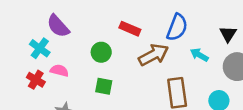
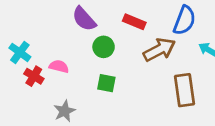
purple semicircle: (58, 26) -> (84, 19), moved
cyan cross: (40, 48) -> (20, 52), moved

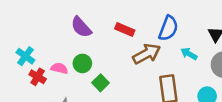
green circle: (104, 47) -> (82, 63), moved
green square: (106, 83) -> (101, 83), turned 35

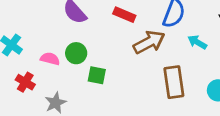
red cross: (38, 77) -> (25, 82), moved
green square: (101, 83) -> (97, 75), turned -35

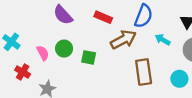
pink semicircle: (50, 59) -> (43, 53), turned 48
green square: (97, 75) -> (89, 57), moved

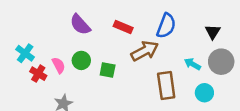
cyan arrow: (163, 40) -> (192, 64), moved
red cross: (23, 72) -> (38, 74), moved

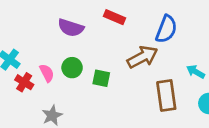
purple semicircle: (80, 25) -> (71, 28), turned -30
red rectangle: (123, 27) -> (115, 17), moved

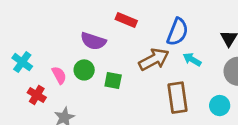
purple semicircle: (71, 28) -> (93, 41), moved
cyan arrow: (196, 72) -> (192, 59), moved
red cross: (24, 82) -> (37, 95), moved

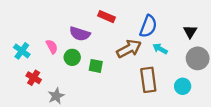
pink semicircle: (59, 75) -> (52, 47), moved

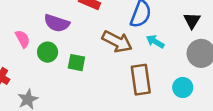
brown arrow: (129, 49) -> (117, 42), turned 55

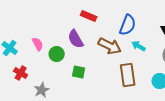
purple semicircle: (57, 23) -> (76, 39), moved, turned 42
green square: (76, 63) -> (79, 72), moved

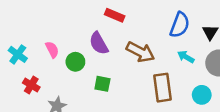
blue semicircle: (128, 25) -> (180, 25), moved
cyan arrow: (139, 46) -> (186, 57), moved

